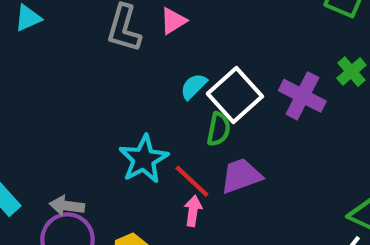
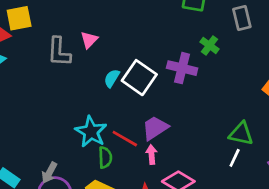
green semicircle: (219, 129) -> (105, 157), moved
gray arrow: (67, 206) -> (49, 173), turned -55
pink arrow: (193, 211) -> (152, 154), moved

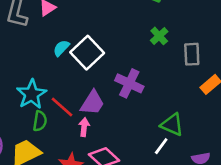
gray rectangle: (242, 18) -> (192, 54), moved
purple cross: (182, 68) -> (129, 83), moved
purple trapezoid: (155, 128) -> (92, 103), turned 144

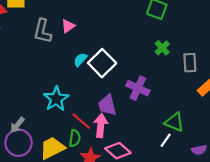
purple trapezoid: (92, 103) -> (107, 105), turned 135
red line: (62, 107) -> (81, 121), moved
green semicircle: (40, 121) -> (75, 138), moved
pink arrow: (84, 127) -> (101, 126), size x1.5

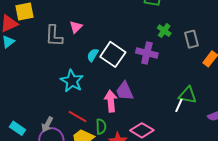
purple cross: (138, 88) -> (147, 53), moved
cyan star: (56, 99) -> (72, 81), moved
red line: (81, 121) -> (77, 116), moved
pink arrow: (101, 126) -> (111, 101), moved
white line: (166, 140) -> (179, 105), moved

